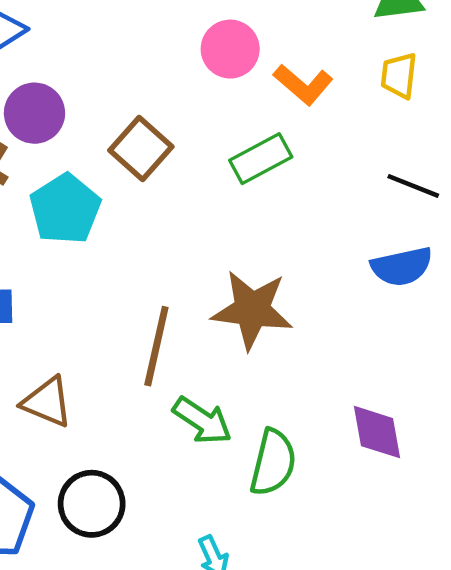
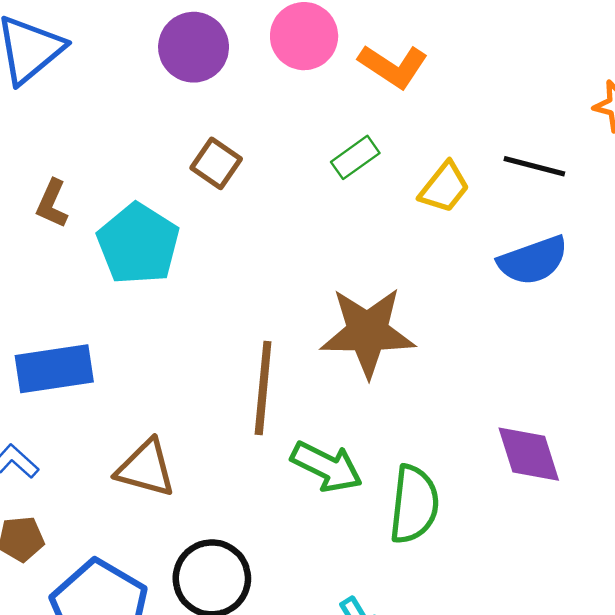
yellow trapezoid: (399, 76) -> (444, 187), moved, turned -141
purple circle: (34, 113) -> (194, 47), moved
brown square: (141, 149) -> (216, 163), size x0.7
green rectangle: (261, 159) -> (355, 157), size x0.7

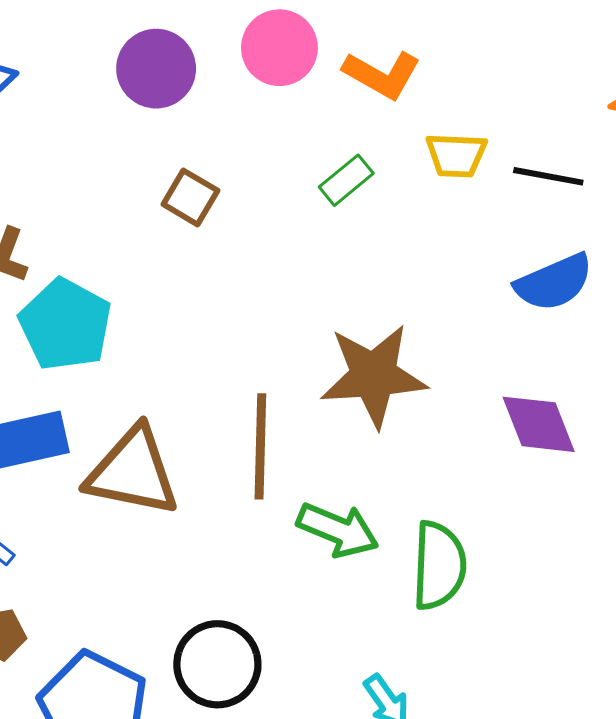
yellow trapezoid: (444, 187) -> (456, 155), moved, turned 58
cyan pentagon: (138, 244) -> (65, 325), moved
purple diamond: (529, 454) -> (539, 424), moved
brown triangle: (146, 468) -> (133, 472), moved, size x1.4

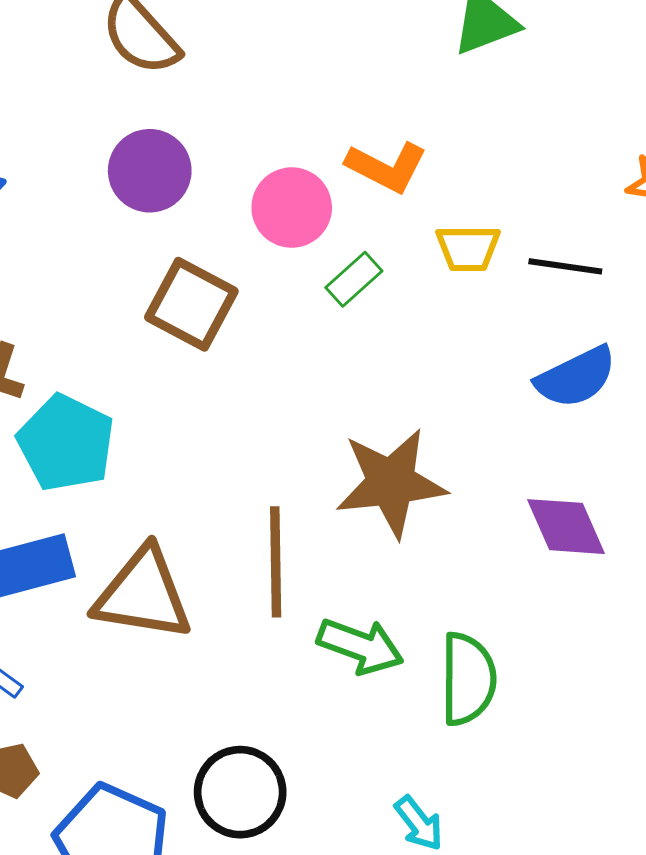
pink circle: (279, 48) -> (292, 208), moved
brown square: (190, 197) -> (191, 304), size x1.5

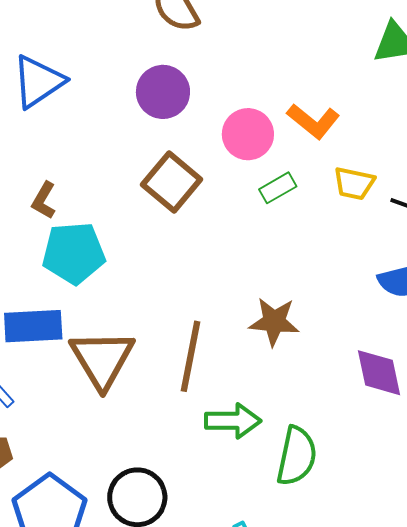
cyan pentagon: (66, 443) -> (74, 253), turned 30
brown star: (391, 483) -> (274, 322), size x0.7
brown triangle: (143, 594) -> (102, 359), turned 38
green arrow: (360, 646) -> (233, 421), turned -32

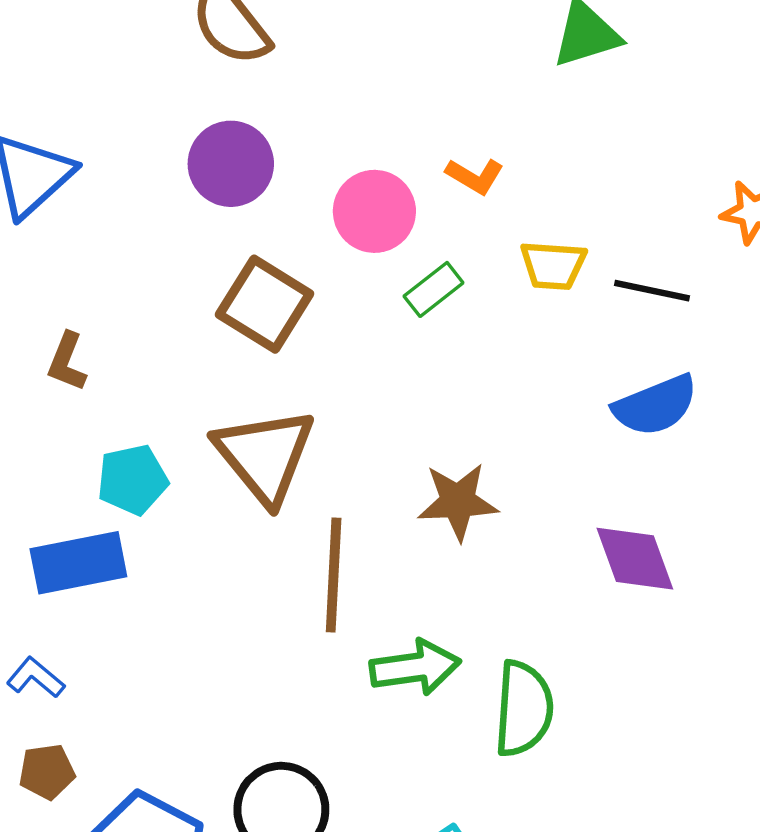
orange L-shape: (313, 121) -> (475, 176), size x0.7
cyan pentagon: (74, 253) -> (132, 480), moved, size x0.7
brown triangle: (102, 359) -> (265, 456), moved

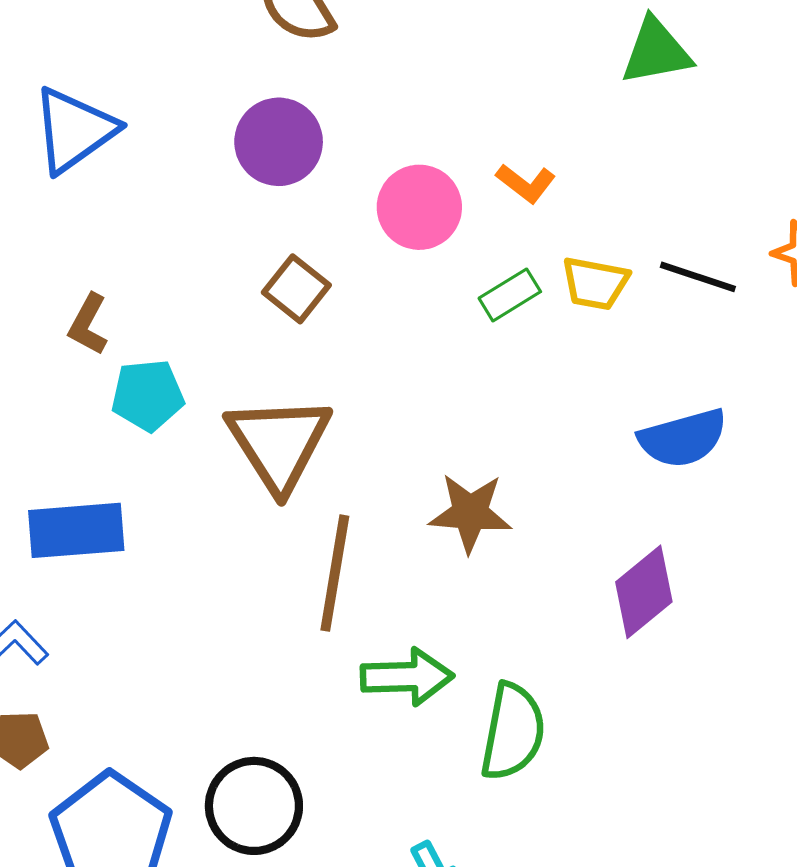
green rectangle: (434, 289) -> (510, 295), moved
black line: (652, 291) -> (698, 277), moved
brown square: (265, 304) -> (296, 289), size x0.7
cyan pentagon: (132, 480) -> (148, 395), moved
purple diamond: (635, 559) -> (644, 592), turned 64

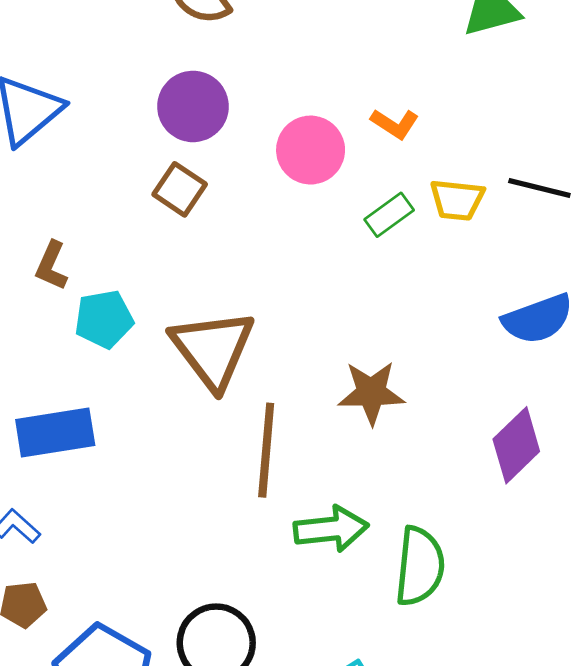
brown square: (296, 289) -> (180, 189), moved

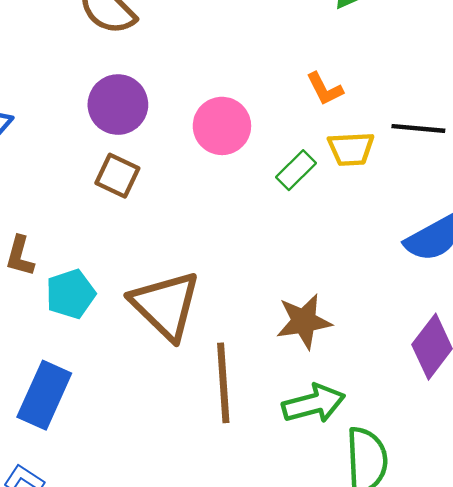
orange L-shape: (395, 124) -> (325, 89), moved, turned 39
blue rectangle: (55, 433) -> (44, 395), turned -48
green arrow: (331, 529) -> (314, 404), moved

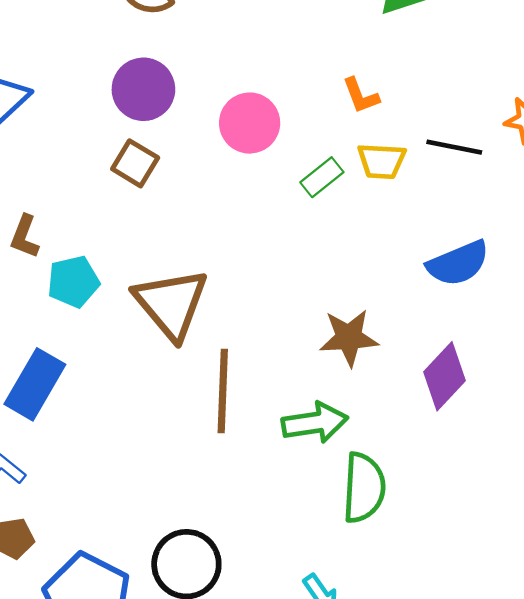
brown star: (304, 321) -> (349, 338), moved

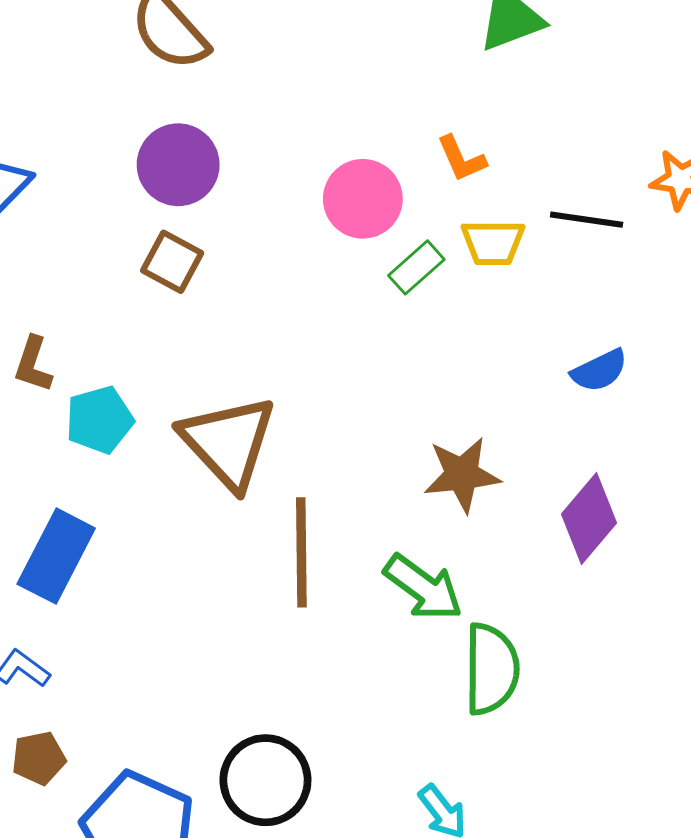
pink circle: (250, 123) -> (363, 199), moved
blue semicircle: (458, 263) -> (599, 371), size x0.7
green arrow: (315, 423) -> (423, 587), turned 48

